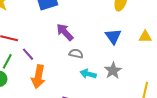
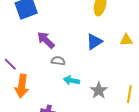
blue triangle: (113, 36) -> (94, 42), turned 36
gray star: (113, 70) -> (99, 90), moved

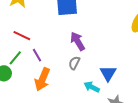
blue triangle: (94, 42) -> (108, 73), moved, turned -42
gray semicircle: (58, 61) -> (74, 63), moved, turned -88

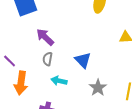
cyan arrow: (92, 87) -> (59, 81), moved

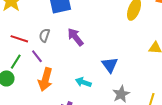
gray semicircle: (48, 59) -> (44, 35), moved

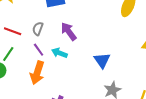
purple line: (37, 56) -> (39, 50), moved
cyan arrow: (83, 82) -> (59, 53), moved

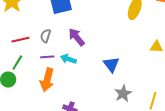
red line: (13, 31) -> (20, 40), turned -30
purple line: (39, 50) -> (47, 57), turned -56

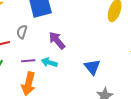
gray semicircle: (46, 36) -> (22, 32), moved

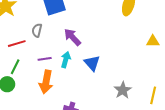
cyan arrow: (49, 62) -> (66, 60), turned 91
blue triangle: (92, 67) -> (92, 63), moved

